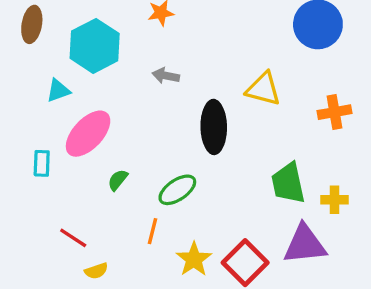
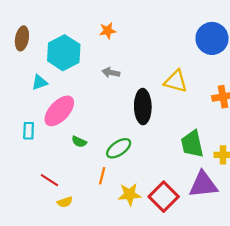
green semicircle: (118, 180) -> (79, 142), turned -104
yellow star: (194, 259) -> (130, 194), turned 30

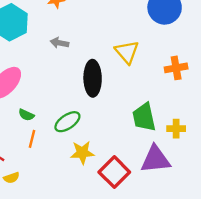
yellow triangle: (176, 81) -> (127, 52), turned 35
orange line: (102, 176) -> (32, 139), moved
yellow star: (130, 194) -> (82, 153), moved

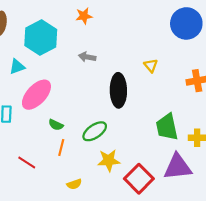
yellow triangle: (127, 52) -> (151, 66), size x0.6
yellow semicircle: (11, 178) -> (74, 184), moved

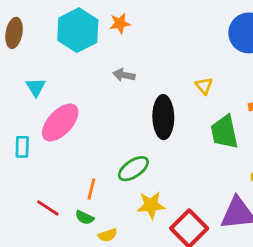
cyan hexagon: (41, 37) -> (78, 30), moved
cyan triangle: (17, 67) -> (36, 87), turned -42
green semicircle: (56, 125) -> (85, 217), moved
green trapezoid: (167, 127) -> (224, 132), moved

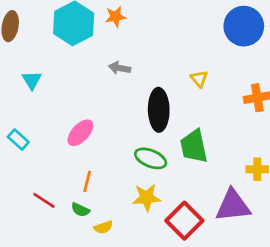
pink ellipse: (60, 122) -> (80, 133), moved, size x0.7
green trapezoid: (224, 132) -> (194, 146), moved
cyan rectangle: (22, 147) -> (18, 140), turned -50
green ellipse: (133, 169) -> (151, 158), moved, turned 56

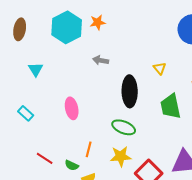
pink ellipse: (80, 133) -> (72, 108), turned -55
green trapezoid: (194, 146) -> (171, 106), moved
orange line: (87, 181) -> (89, 149), moved

